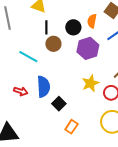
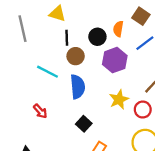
blue semicircle: (44, 87) -> (78, 87), moved
red arrow: (21, 91) -> (40, 111), turned 32

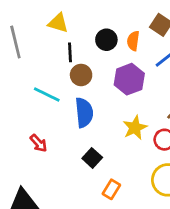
black circle: (97, 37) -> (106, 40), moved

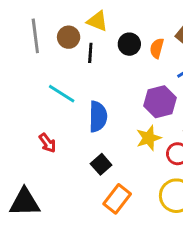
yellow triangle: (58, 23) -> (97, 21), moved
brown circle: (81, 75) -> (69, 37), moved
purple hexagon: (129, 79) -> (160, 102), moved
orange rectangle: (111, 189) -> (117, 199), size x1.4

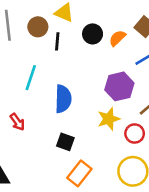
orange semicircle: (157, 48) -> (117, 38), turned 30
cyan line: (62, 94) -> (31, 78), turned 75
black square: (101, 164) -> (65, 142), turned -30

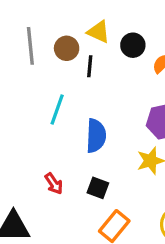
black circle: (93, 34) -> (133, 45), moved
red arrow: (17, 122) -> (54, 184), moved

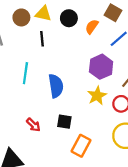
brown circle: (67, 48) -> (21, 17), moved

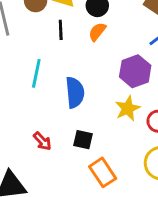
orange semicircle: (92, 27) -> (97, 32), moved
orange rectangle: (81, 146) -> (103, 172), turned -65

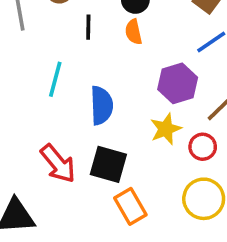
orange semicircle: (97, 32) -> (134, 32), turned -54
black square: (83, 140) -> (108, 164), size x1.5
red arrow: (42, 141) -> (58, 164), size x1.6

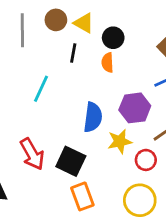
blue semicircle: (102, 105) -> (93, 117), moved

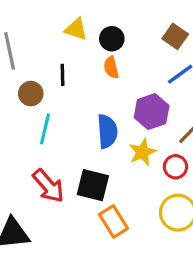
brown circle: (56, 20) -> (31, 94), moved
black line: (73, 53) -> (63, 75), moved
cyan line: (41, 89) -> (45, 129), moved

